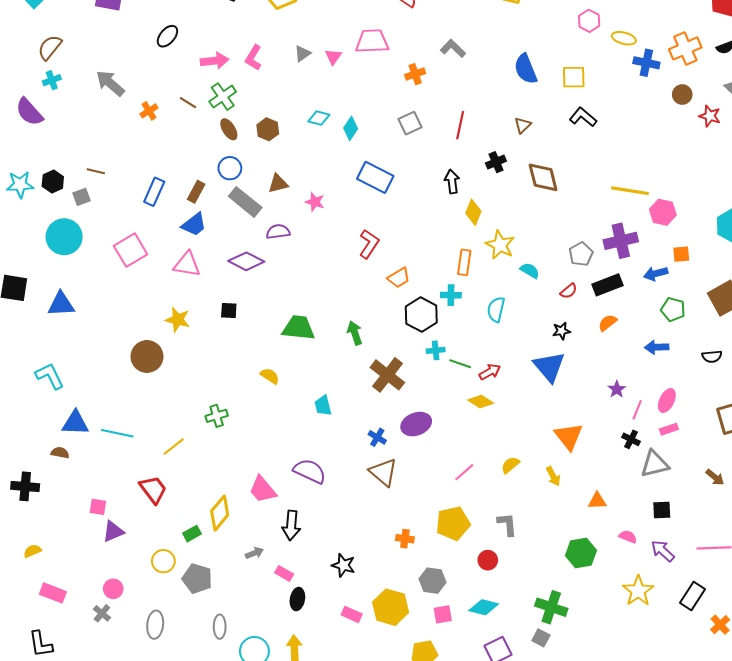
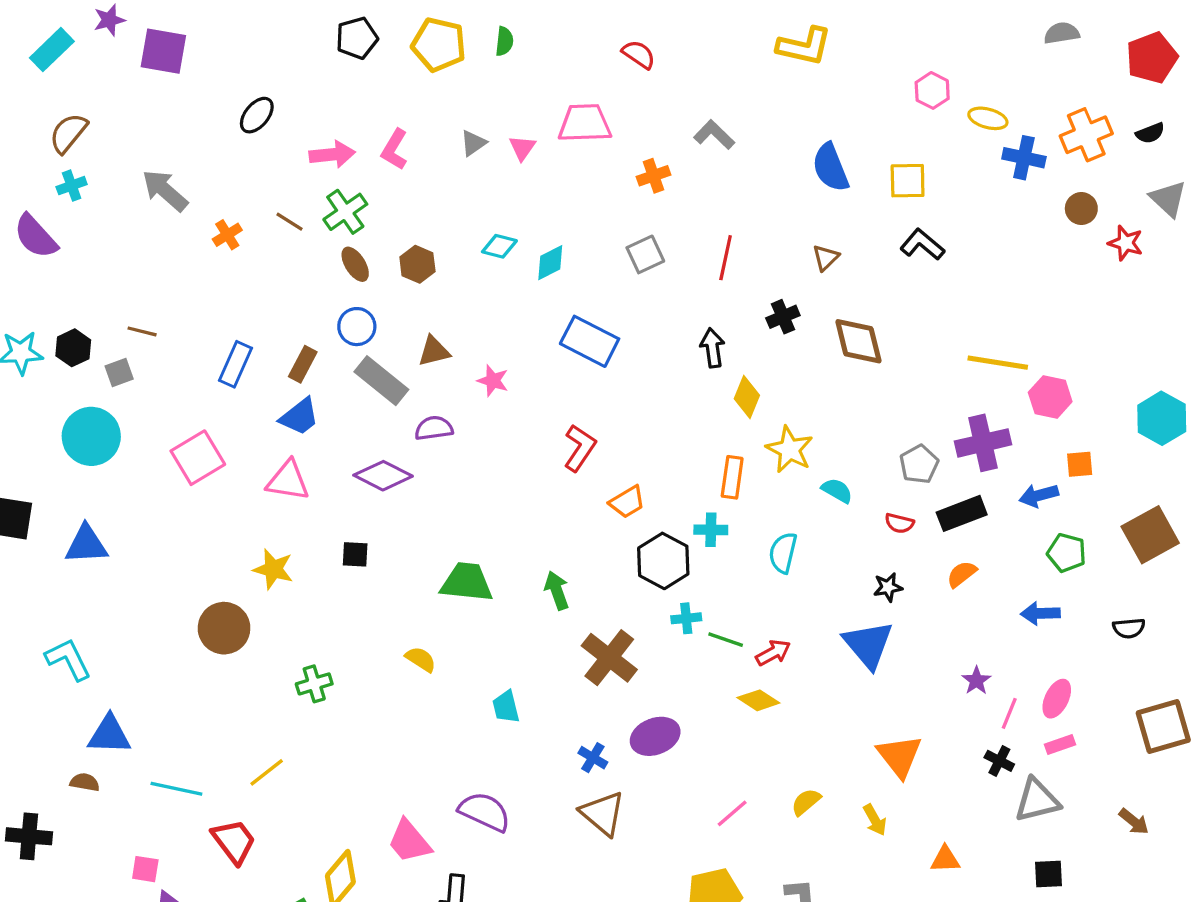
cyan diamond: (351, 128) -> (550, 263), turned 30
red semicircle: (569, 291) -> (899, 523), turned 54
green cross: (217, 416) -> (314, 684), moved
cyan line: (117, 433) -> (176, 789), moved

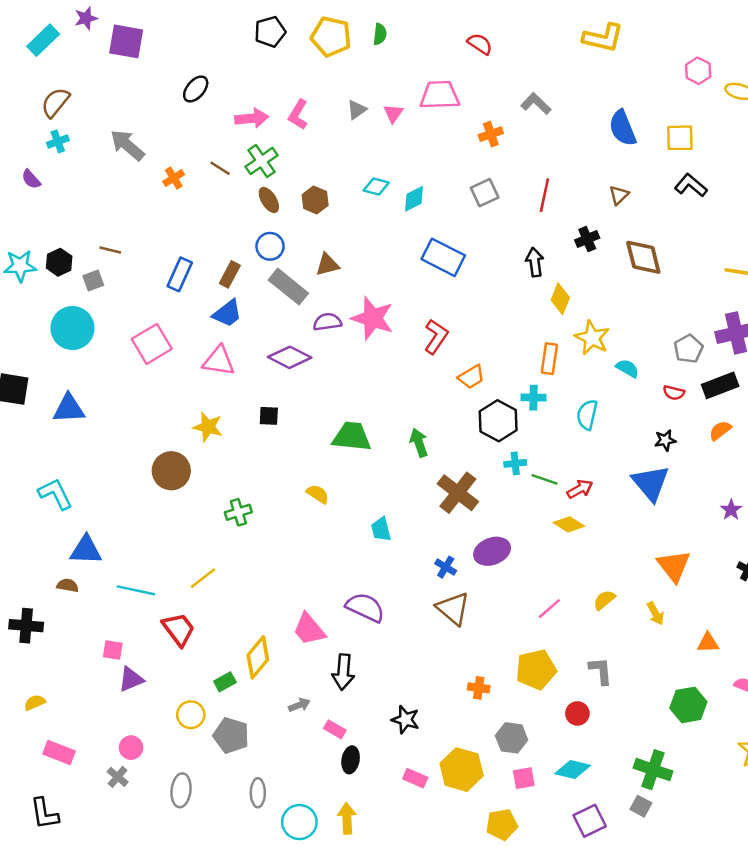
purple semicircle: (36, 236) -> (31, 179), size x0.6
pink star: (493, 381) -> (373, 318), moved, size x1.8

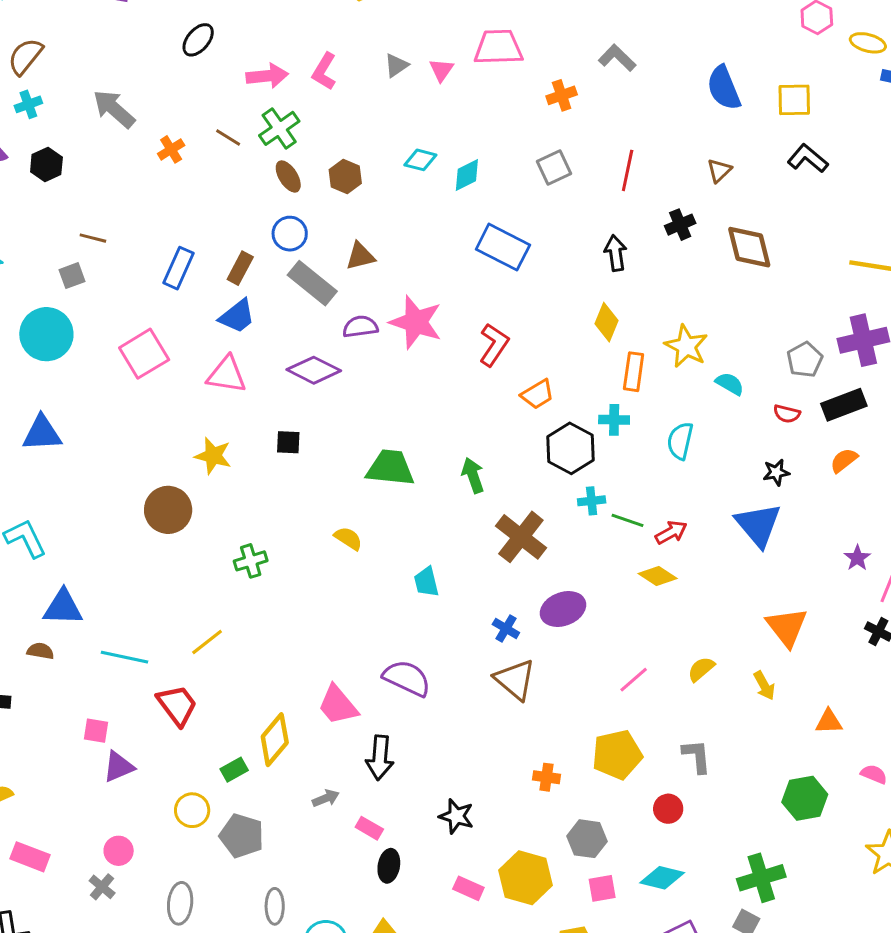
black hexagon: (59, 262) -> (46, 164), moved
yellow diamond: (560, 299) -> (607, 322), moved
green cross: (653, 770) -> (761, 878), turned -36

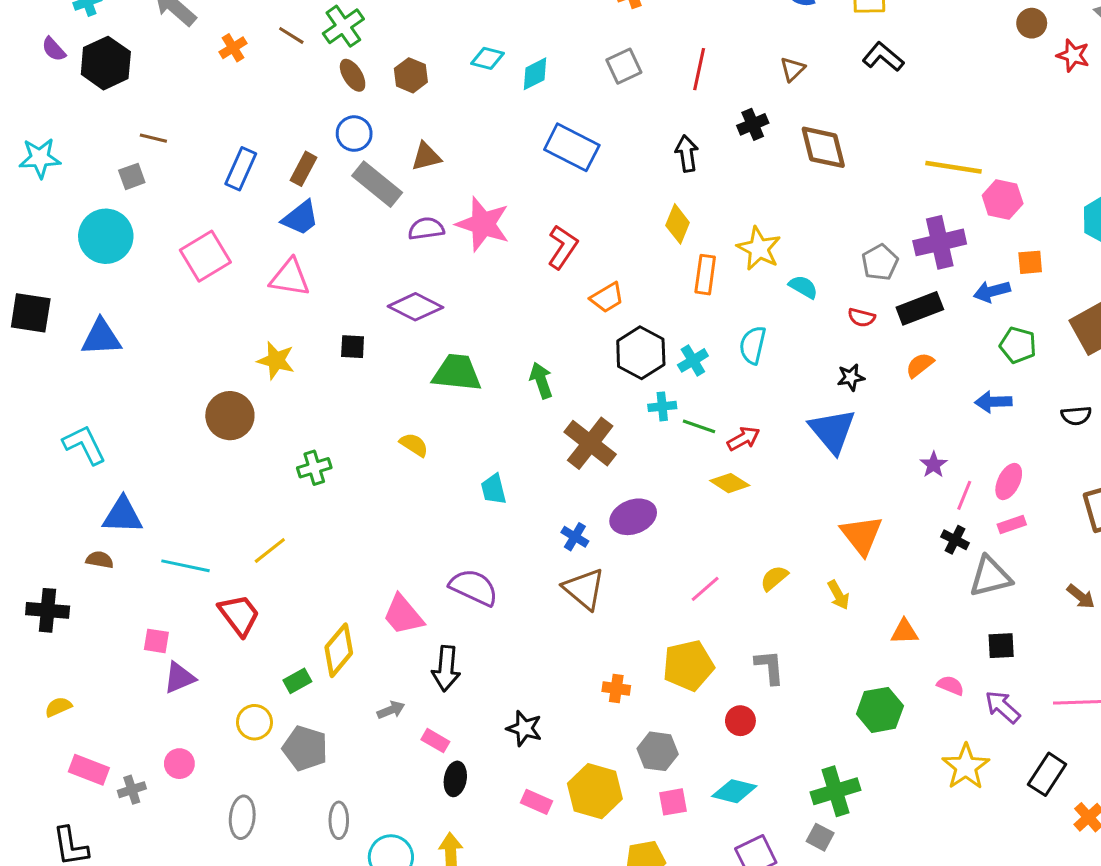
black hexagon: (46, 164) -> (106, 63), size x1.5
purple diamond: (314, 370) -> (415, 307), moved
cyan cross: (614, 420) -> (693, 360), moved, turned -32
gray cross: (102, 887) -> (132, 790), moved, turned 32

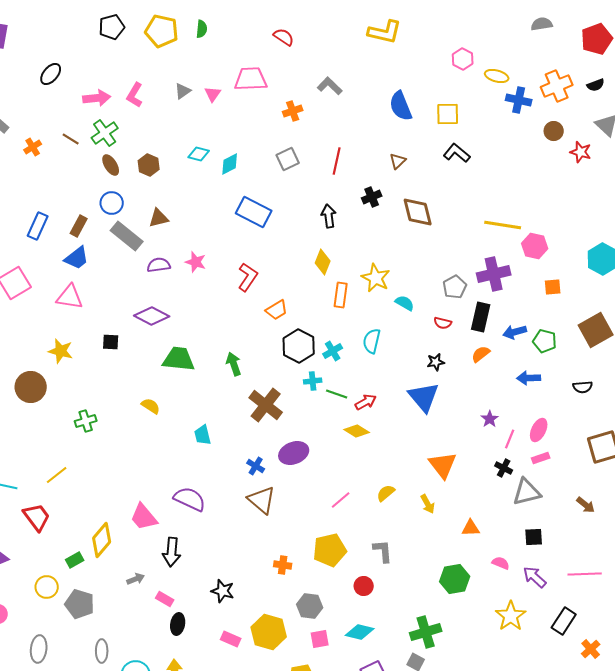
pink star: (483, 224) -> (196, 262), size x0.6
blue arrow: (992, 291) -> (515, 332), moved
black rectangle: (920, 308) -> (481, 317), turned -56

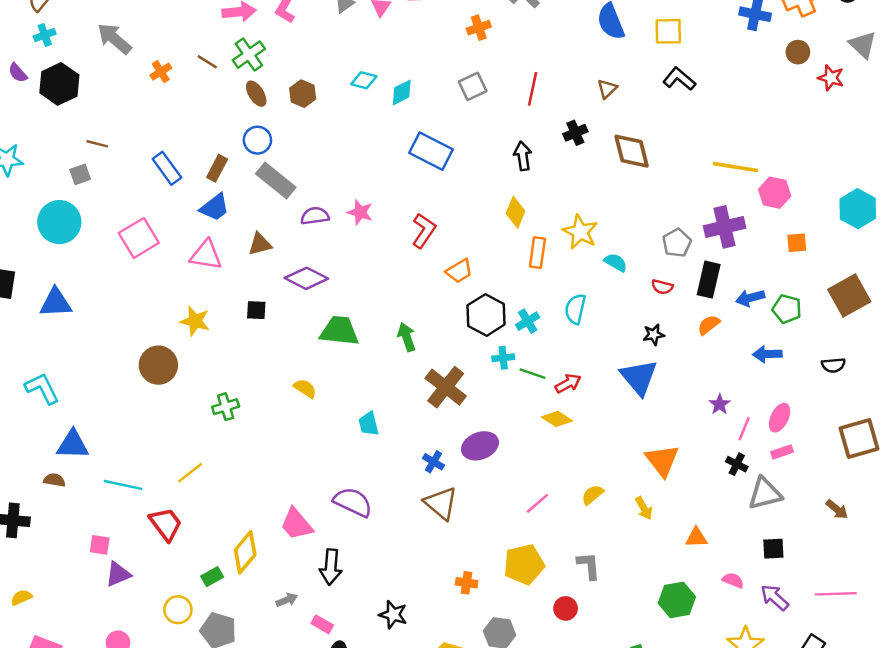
brown triangle: (159, 218) -> (260, 244), moved
blue rectangle: (38, 226) -> (167, 168), turned -60

